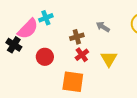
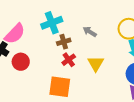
cyan cross: (46, 18) -> (52, 23), moved, size x1.5
red circle: (45, 57) -> (21, 62), moved

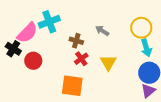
cyan cross: (52, 23) -> (49, 22), moved
brown cross: (64, 42) -> (76, 41), turned 32

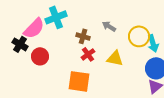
yellow circle: (141, 28) -> (139, 36), moved
yellow triangle: (108, 63) -> (115, 58), turned -48

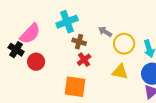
cyan cross: (56, 17) -> (67, 22), moved
yellow circle: (139, 36) -> (124, 44), moved
yellow triangle: (115, 58) -> (120, 72), moved

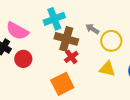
pink semicircle: (30, 34) -> (17, 31), turned 75
brown cross: (79, 42) -> (66, 39), size x1.6
orange square: (75, 87) -> (62, 84), turned -35

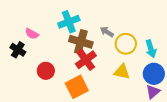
pink semicircle: (17, 31) -> (32, 34), size x0.6
red cross: (71, 57) -> (86, 60), size x1.5
red circle: (23, 59) -> (46, 71), moved

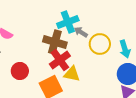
cyan cross: (69, 22) -> (68, 22), moved
yellow triangle: (122, 72) -> (72, 74), moved

